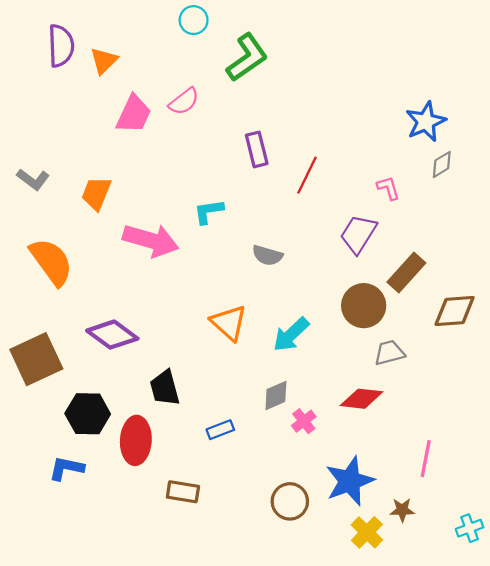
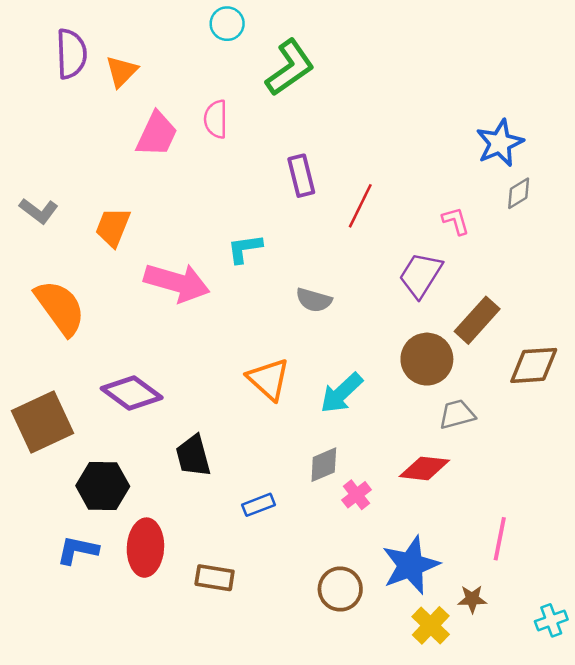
pink semicircle: (184, 101) -> (216, 119), turned 128
red ellipse: (136, 440) -> (145, 548), moved

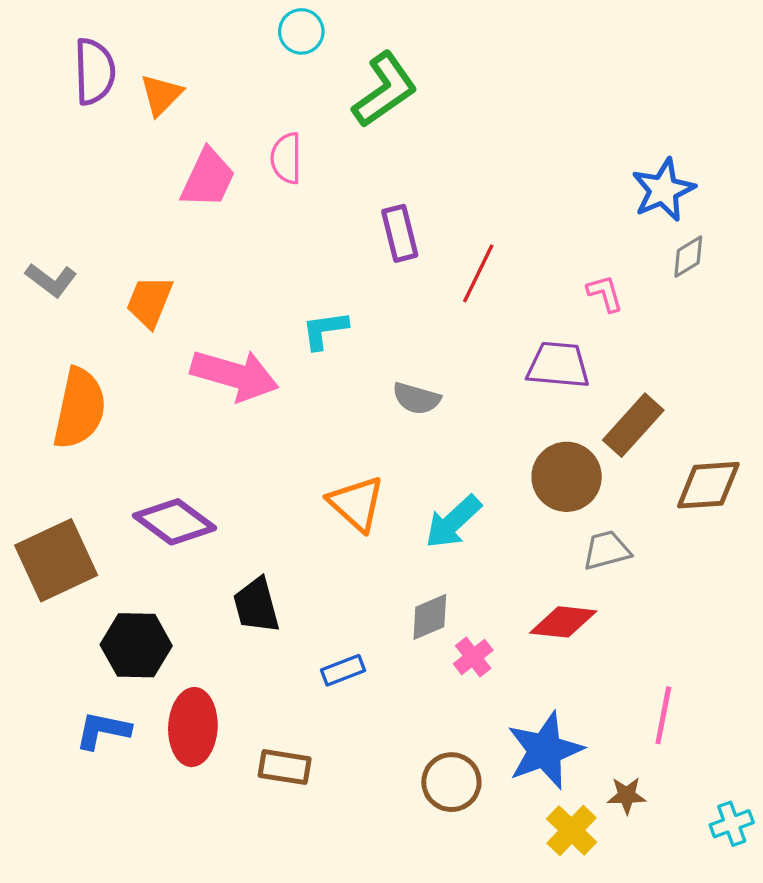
purple trapezoid: (421, 275) -> (558, 365), turned 63
orange semicircle: (60, 308) -> (79, 408), turned 48

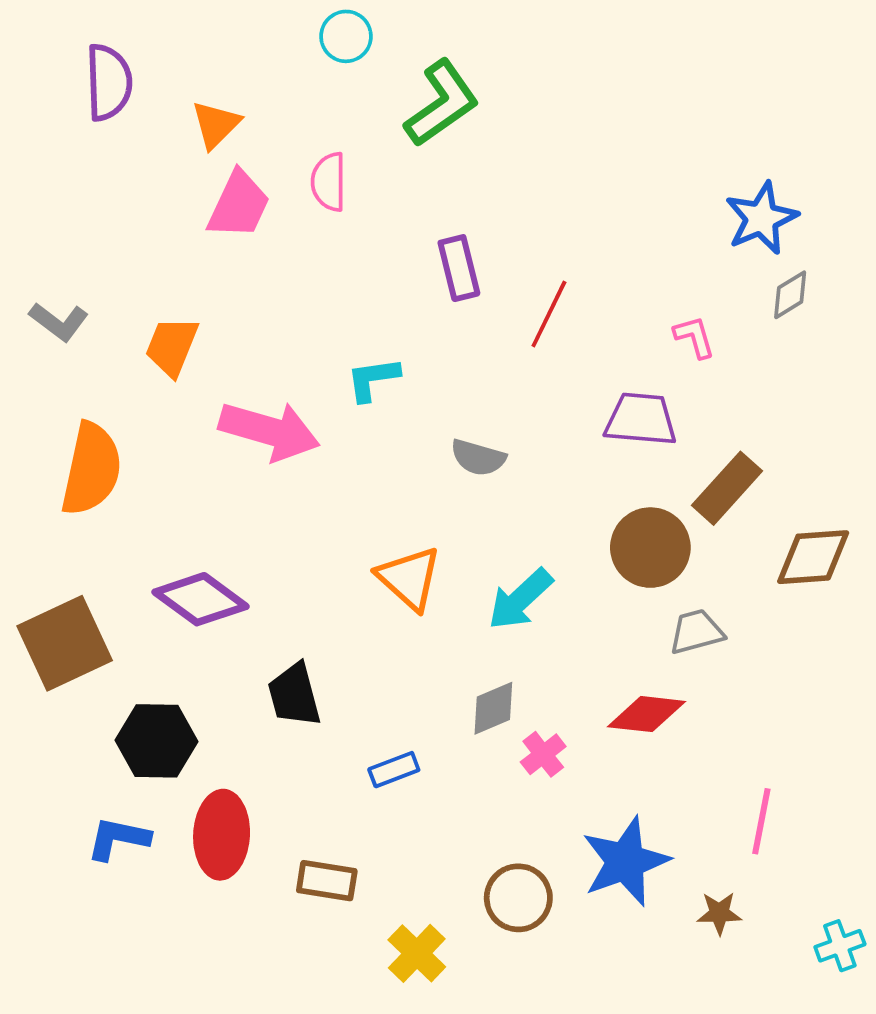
orange triangle: (161, 95) -> (216, 124), moved
yellow cross: (572, 830) -> (417, 953), moved

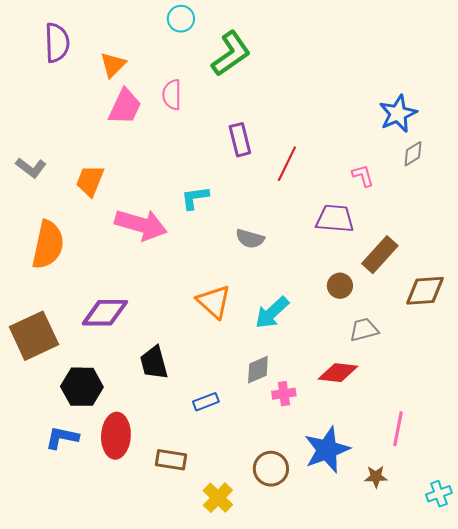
brown circle: (650, 548) -> (340, 286), size x0.6
purple diamond: (200, 599) -> (105, 313), turned -36
pink cross: (543, 754) -> (284, 394), turned 30

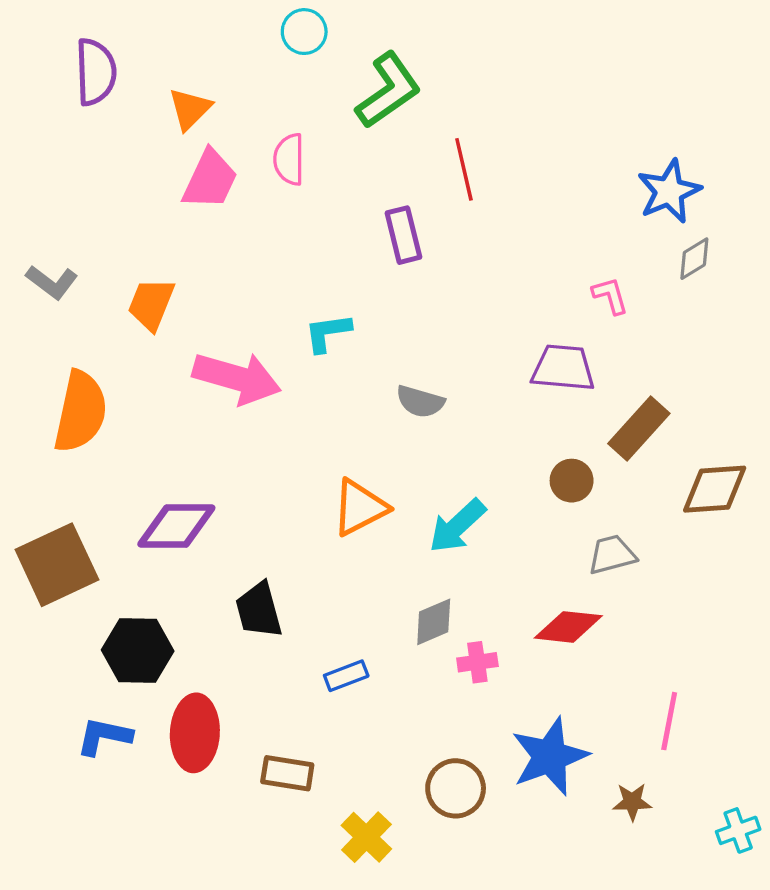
red line: (287, 164) -> (464, 169), moved, turned -39
orange triangle: (214, 302) -> (360, 508), turned 51

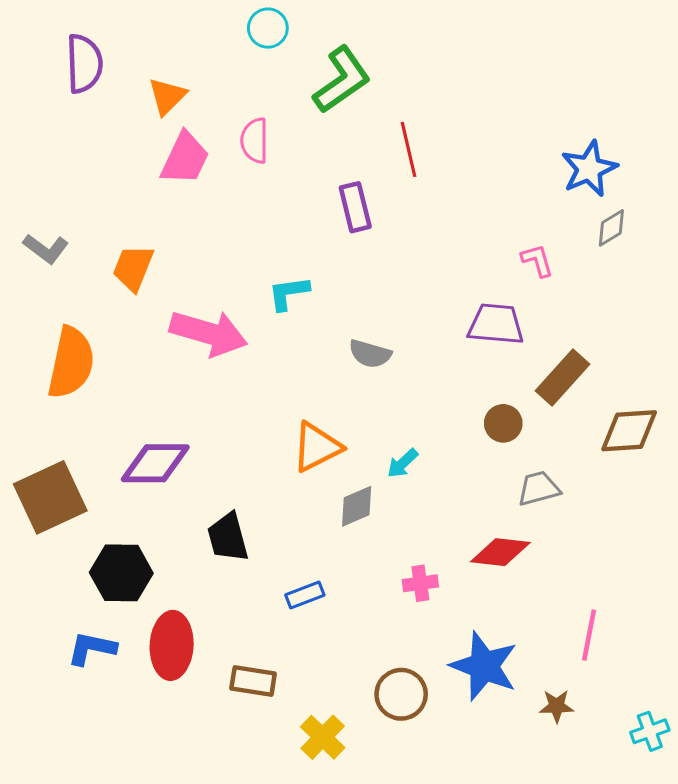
cyan arrow: (457, 526) -> (403, 463), size x0.6
gray diamond: (434, 622) -> (357, 506), moved
blue star: (550, 756) -> (484, 666), turned -30

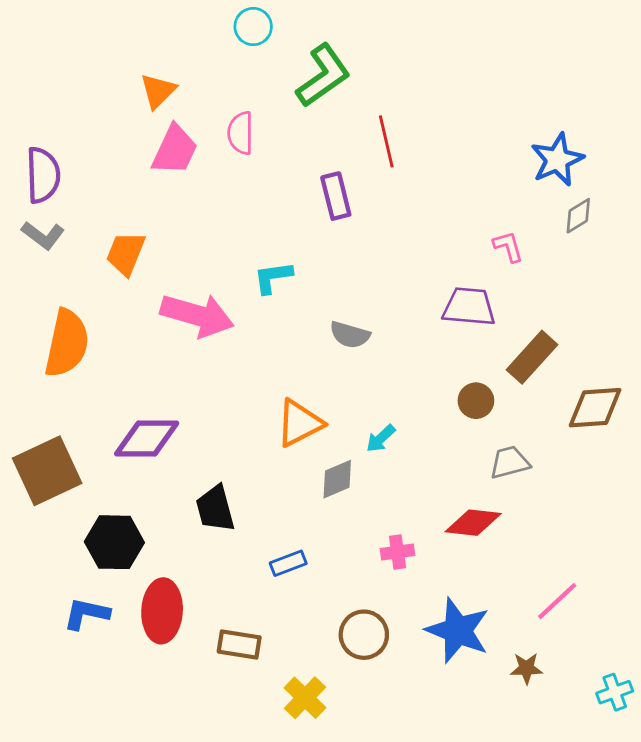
purple semicircle: (84, 64) -> (43, 175), moved
pink line: (589, 635) -> (557, 601), turned 36
brown circle: (401, 694) -> (364, 635), moved

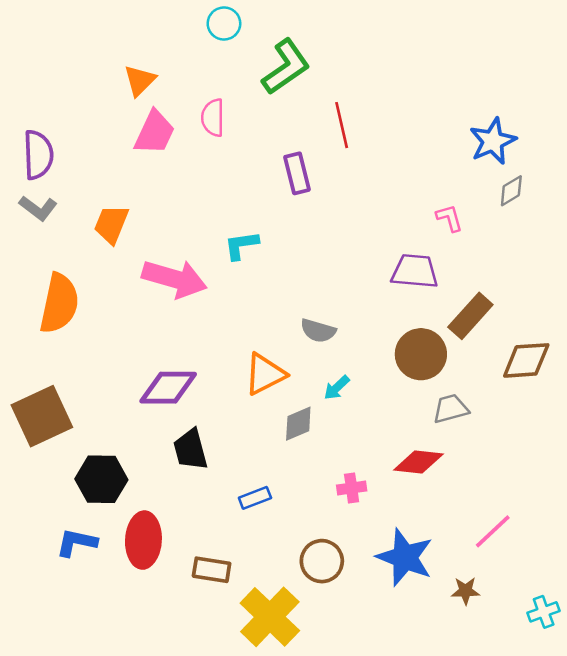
gray semicircle: (350, 335) -> (318, 331), moved
brown circle: (476, 401) -> (421, 354), size x1.6
purple diamond: (147, 439) -> (168, 388), moved
yellow cross: (305, 698) -> (270, 617), size x1.6

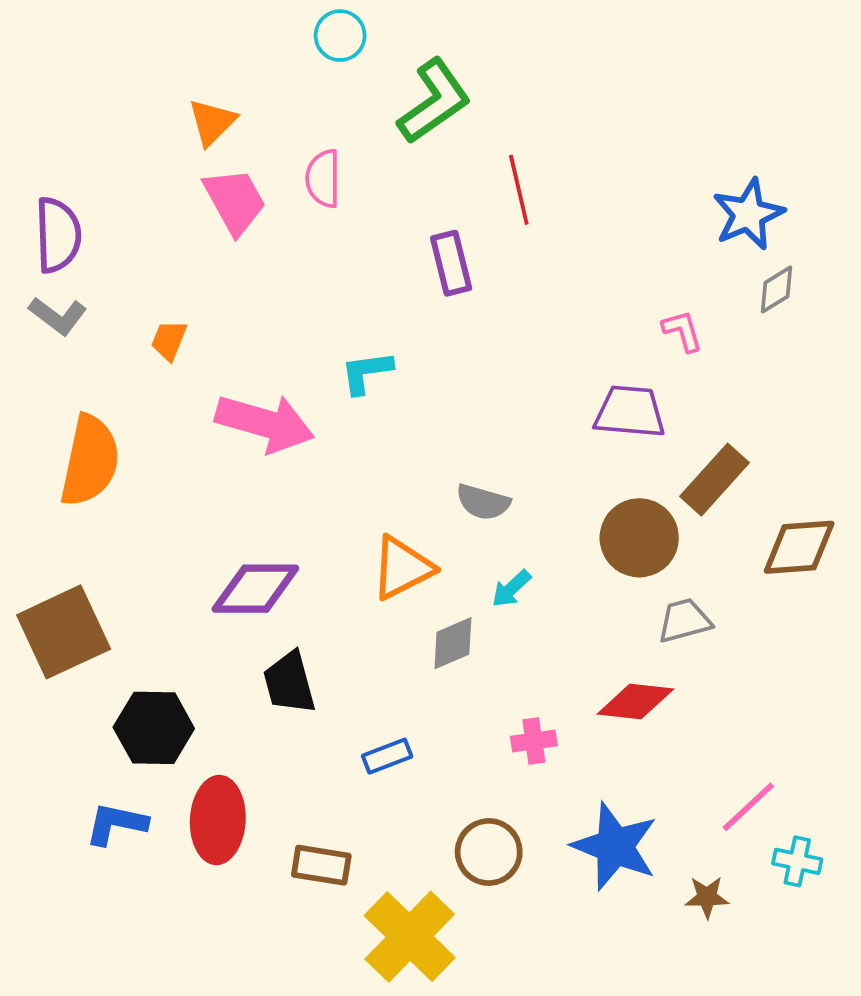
pink trapezoid: (155, 132) -> (235, 201), turned -54
orange trapezoid: (111, 224) -> (169, 340), size x0.7
cyan cross: (544, 612) -> (797, 861), moved, turned 32

